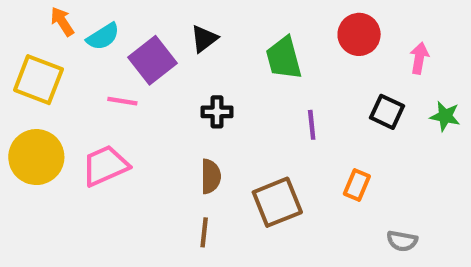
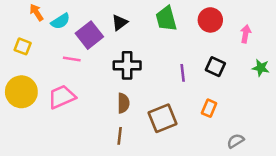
green trapezoid: (284, 58) -> (166, 19), moved
yellow square: (38, 80) -> (23, 46), size x0.6
black cross: (217, 112) -> (127, 65), size x1.5
black square: (387, 112) -> (215, 67), moved
gray semicircle: (402, 241) -> (236, 141), turned 138

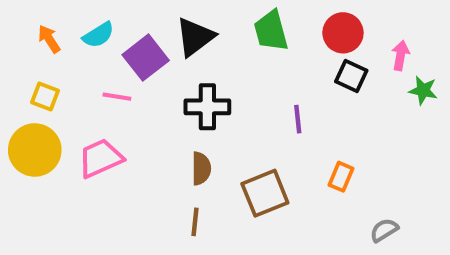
orange arrow: (36, 12) -> (49, 39), moved
black triangle: (120, 22) -> (195, 37), size x1.5
yellow square: (23, 46) -> (45, 97), moved
black square: (215, 67) -> (351, 76), moved
green star: (261, 68) -> (423, 90), moved

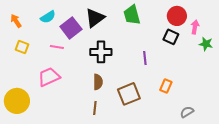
red circle: (343, 33) -> (177, 16), moved
orange arrow: (49, 39) -> (16, 21), moved
yellow circle: (35, 150) -> (17, 101), moved

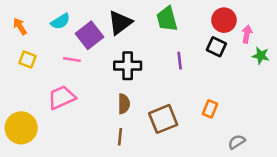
purple line: (145, 58) -> (180, 61), moved

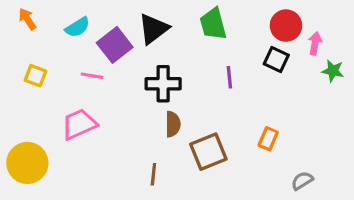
orange arrow: (20, 26) -> (27, 19), moved
brown semicircle: (124, 104) -> (173, 124), moved

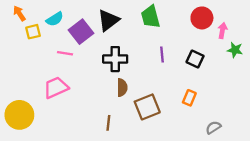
black square: (276, 59) -> (195, 59), moved
yellow square: (35, 76) -> (33, 32), moved, turned -35

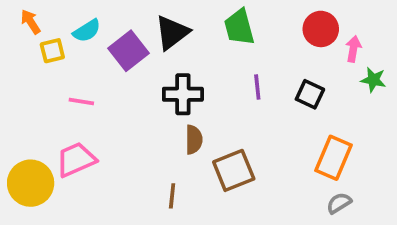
pink line: (65, 53) -> (81, 102), moved
pink trapezoid: (56, 88) -> (76, 160), moved
orange rectangle: (189, 98) -> (333, 158), moved, size x1.6

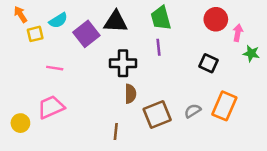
black triangle: (172, 33) -> (116, 22), turned 40
purple line: (257, 87) -> (158, 47), moved
yellow circle: (31, 183) -> (20, 123), size x0.6
gray semicircle: (339, 203) -> (193, 111), moved

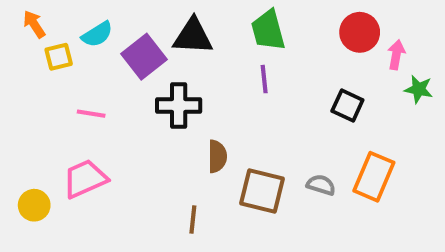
black cross: (123, 63) -> (179, 106), moved
gray semicircle: (193, 111) -> (321, 185), turned 49
brown square: (157, 114) -> (262, 191), turned 36

